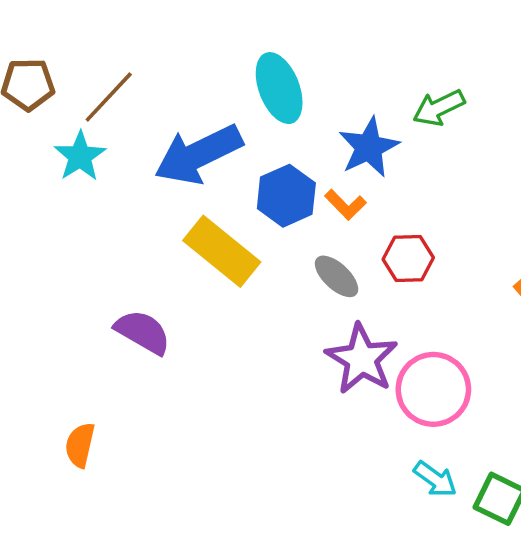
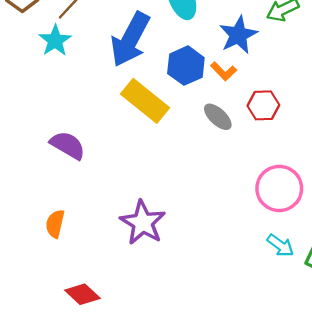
blue arrow: (198, 154) -> (130, 39), turned -36
purple semicircle: (143, 332) -> (68, 145), moved
purple star: (362, 359) -> (143, 223), moved

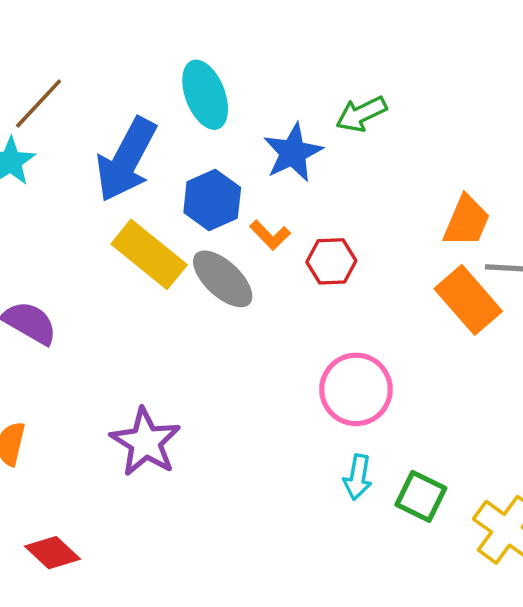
orange L-shape: (224, 71) -> (270, 235), moved
gray ellipse: (218, 117) -> (223, 279), moved, size x1.4
cyan arrow: (280, 245) -> (358, 477), turned 64

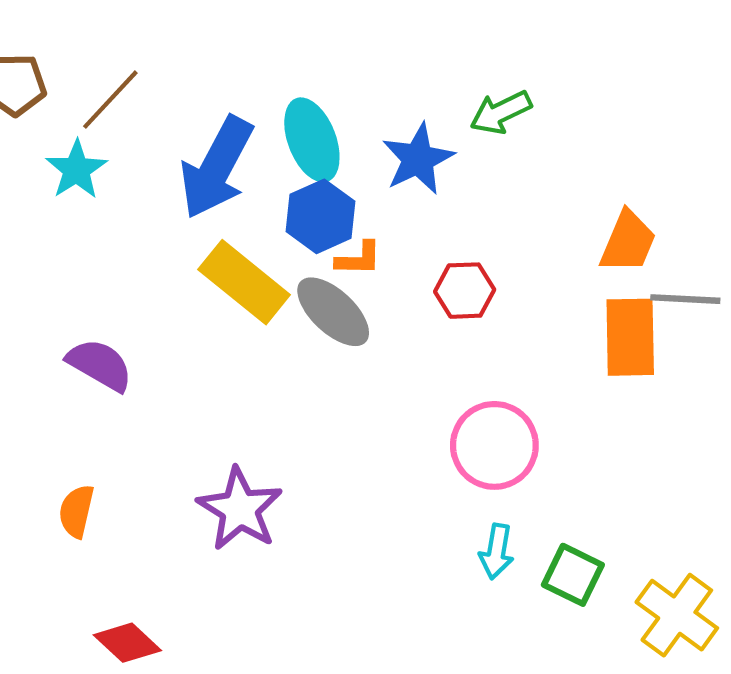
cyan ellipse: (205, 95) -> (312, 140), moved
orange L-shape: (270, 235) -> (359, 259), moved, turned -45
orange rectangle: (468, 300) -> (630, 337), turned 40

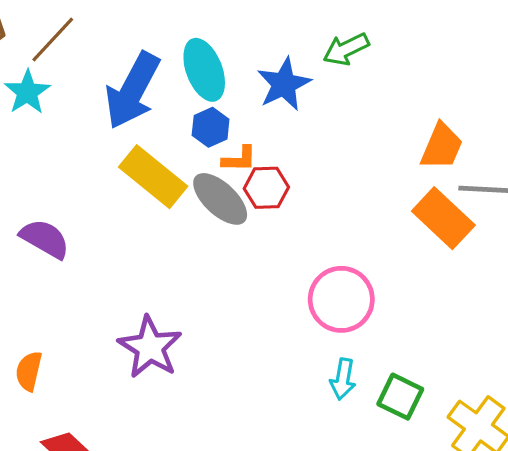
blue hexagon: (320, 216) -> (211, 127), size x0.7
red hexagon: (465, 291) -> (266, 188), moved
orange rectangle: (630, 337) -> (443, 218), turned -46
orange semicircle: (76, 511) -> (29, 371), moved

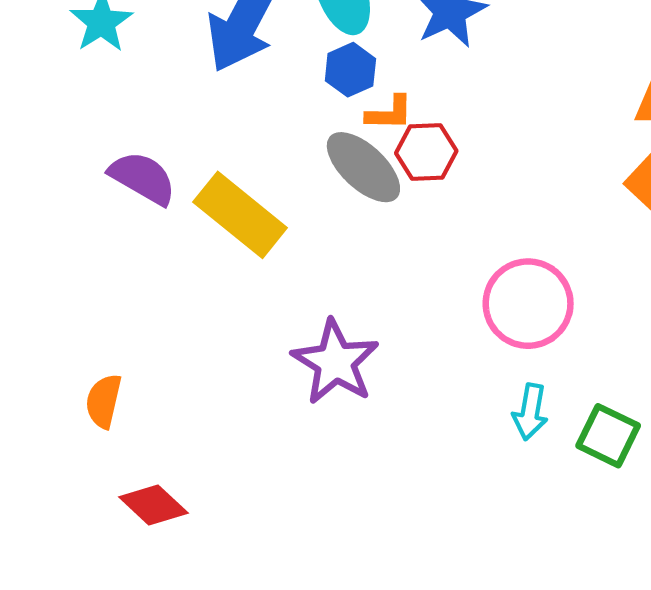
yellow rectangle: (153, 177) -> (240, 215), moved
purple semicircle: (45, 239) -> (143, 178), moved
purple star: (150, 347) -> (335, 362), moved

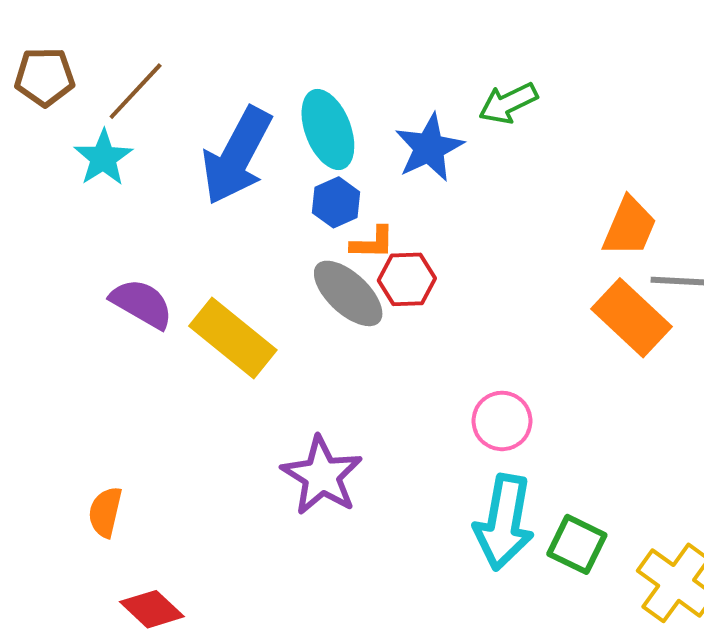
pink circle: (528, 304) -> (502, 421), size x0.7
cyan arrow: (530, 412) -> (504, 522), size x1.8

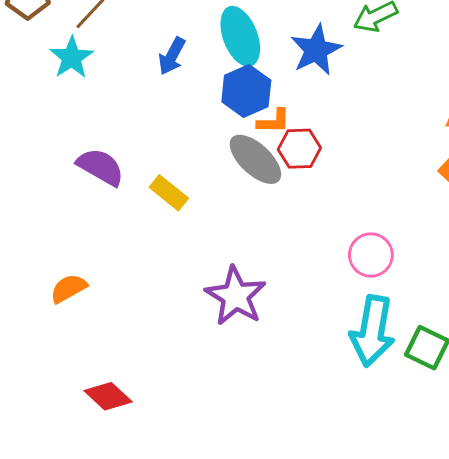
blue arrow: (237, 156) -> (172, 56), size x0.5
blue hexagon: (336, 202) -> (246, 91), size x1.4
yellow rectangle: (233, 338) -> (169, 193), size x0.6
orange semicircle: (105, 512) -> (69, 288), moved, turned 48

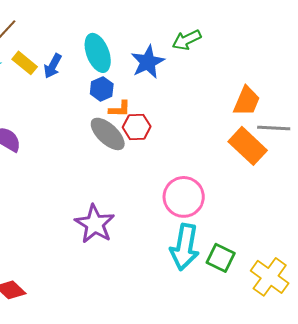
blue hexagon: (246, 91) -> (102, 89), size x0.7
yellow rectangle: (169, 193) -> (25, 63), moved
pink circle: (371, 255) -> (184, 197), size x1.4

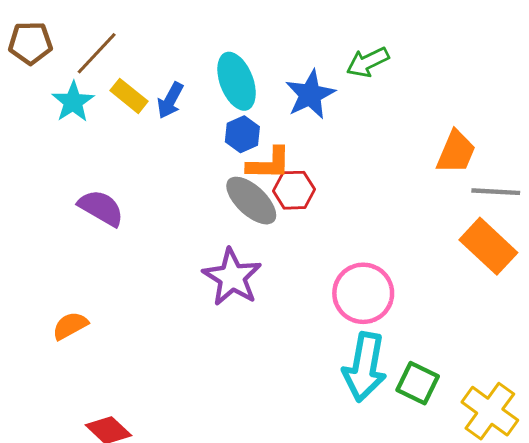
orange L-shape: (120, 109) -> (269, 164), size x1.4
orange rectangle: (248, 146) -> (488, 246), moved
purple star: (95, 224) -> (232, 277), moved

